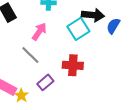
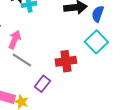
cyan square: (78, 29) -> (96, 42), moved
pink arrow: (39, 32) -> (15, 40), moved

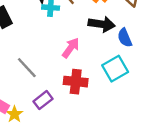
blue semicircle: (98, 14) -> (125, 38), turned -56
pink arrow: (15, 40) -> (71, 48), moved

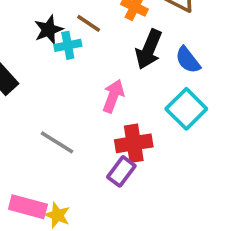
black arrow: (102, 24) -> (149, 49), turned 120
purple rectangle: (43, 100) -> (121, 171), moved

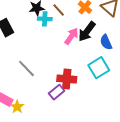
pink arrow: (113, 96) -> (71, 36), moved

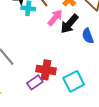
pink arrow: (71, 36) -> (55, 18), moved
cyan square: (99, 68) -> (74, 81), moved

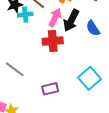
red cross: (46, 70) -> (53, 41), moved
purple rectangle: (35, 82) -> (50, 89), turned 35

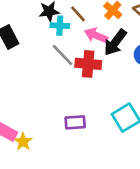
pink arrow: (55, 17) -> (96, 35), turned -102
gray line: (15, 69) -> (62, 55), moved

